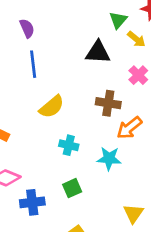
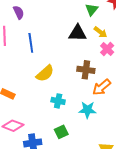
purple semicircle: (27, 28) -> (19, 12), moved
yellow arrow: (136, 39) -> (100, 32), moved

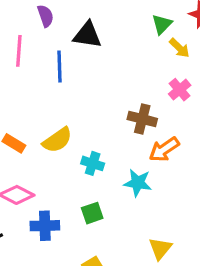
yellow arrow: (100, 32) -> (179, 48), moved
black triangle: (77, 33) -> (87, 35), moved
yellow semicircle: (45, 73) -> (57, 140), moved

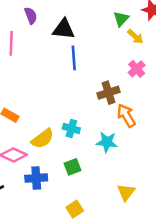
blue line: (59, 67) -> (74, 58), moved
brown cross: (142, 119) -> (109, 93), turned -30
yellow semicircle: (57, 140) -> (43, 139), moved
orange arrow: (164, 149) -> (126, 116), turned 95

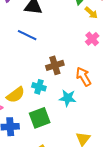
blue line: (74, 58) -> (27, 35), moved, turned -60
brown cross: (109, 93) -> (55, 65), moved
green square: (72, 167) -> (40, 118), size x1.5

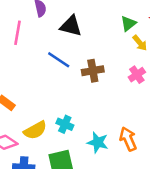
brown cross: (55, 65) -> (93, 71), moved
orange arrow: (84, 77) -> (128, 139), moved

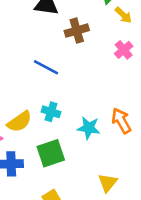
blue line: (59, 60) -> (46, 67), moved
brown cross: (93, 71) -> (77, 31), moved

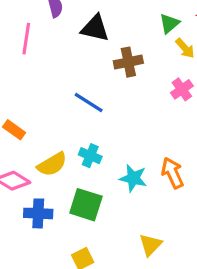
green square: (51, 153) -> (86, 205), turned 32

